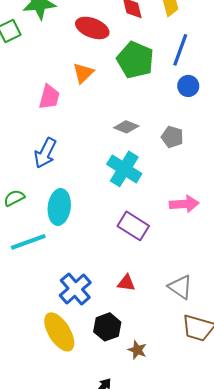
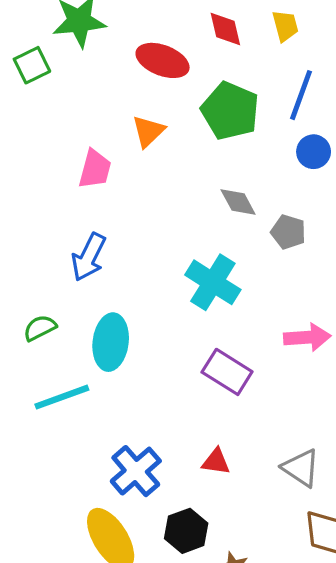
gray diamond: (126, 127) -> (238, 202), moved, turned 40

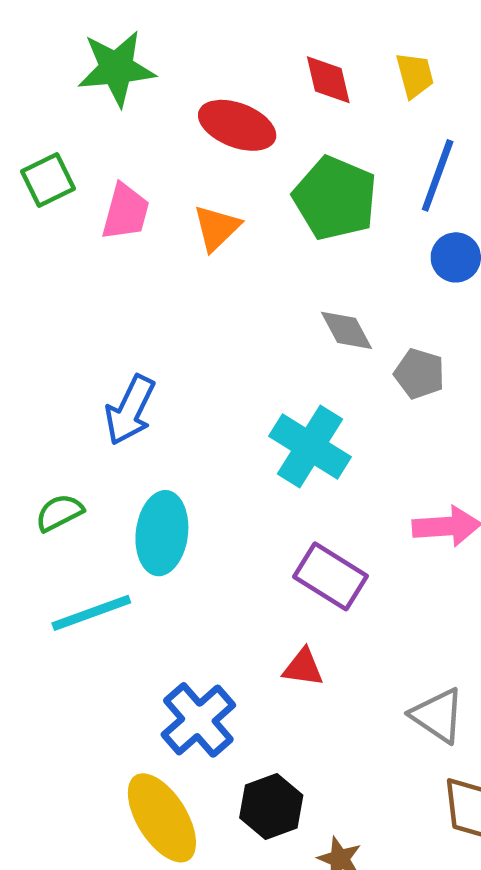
green square: (32, 65) -> (48, 180), moved
pink trapezoid: (95, 169) -> (125, 212), moved
red triangle: (216, 462) -> (303, 668), moved

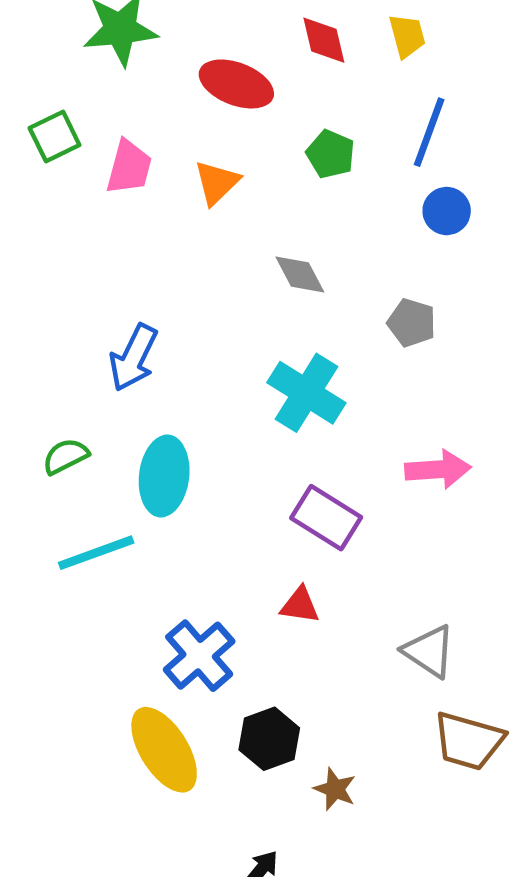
green pentagon: (335, 198) -> (331, 154), size x0.6
gray diamond: (346, 330) -> (300, 275), moved

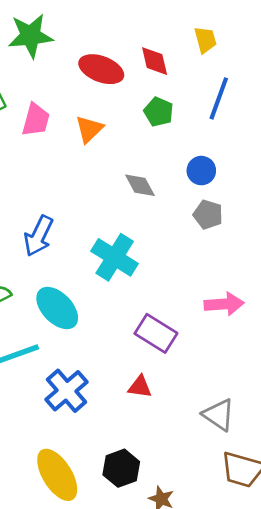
red diamond: (324, 40) -> (155, 61), moved
blue circle: (447, 211) -> (201, 171), moved
cyan cross: (306, 393) -> (115, 257), moved
cyan ellipse: (164, 476) -> (57, 308), turned -51
blue cross: (199, 656) -> (67, 391), moved

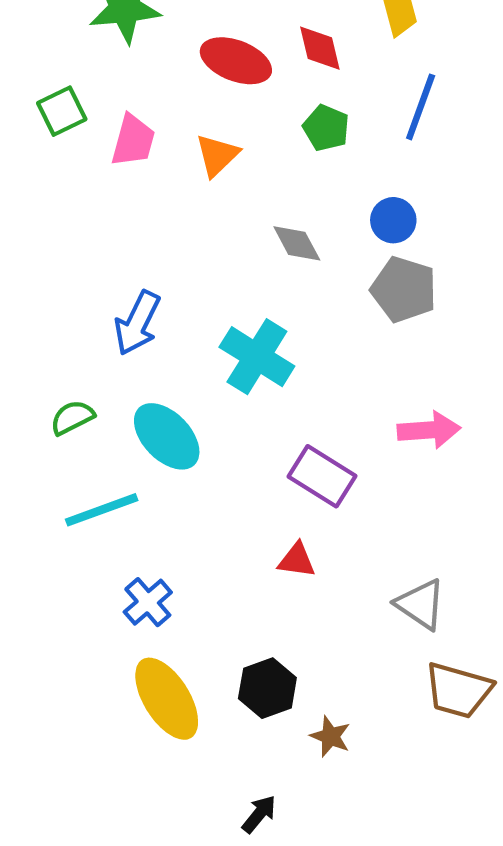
gray pentagon: (208, 215) -> (404, 289), size x1.4
blue cross: (67, 391) -> (148, 602), moved, size x0.7

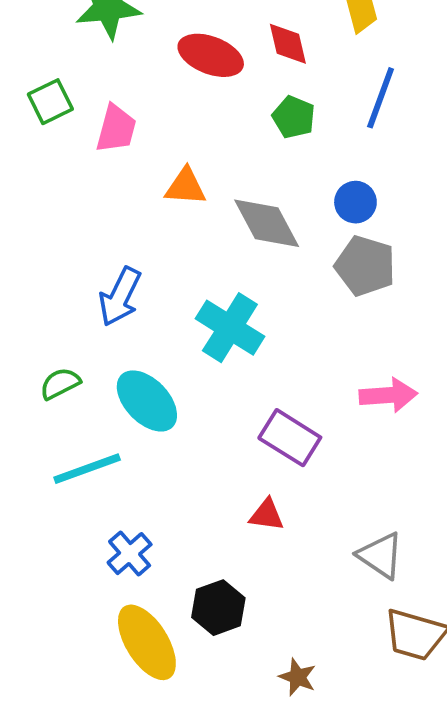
orange triangle: (217, 155) -> (186, 187), moved, turned 48
gray diamond: (297, 243) -> (267, 223), size x1.5
black hexagon: (267, 688) -> (218, 608), moved

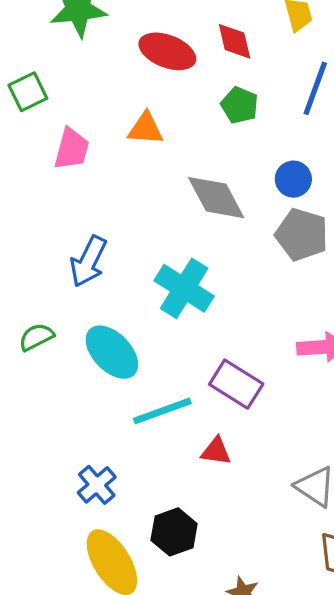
pink trapezoid: (116, 129) -> (72, 149), moved
orange triangle: (186, 187) -> (145, 129), moved
cyan line: (87, 469) -> (162, 411), moved

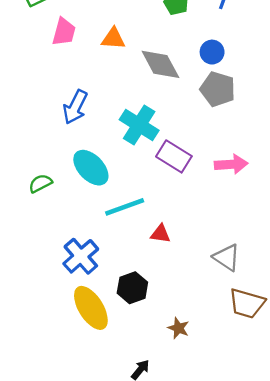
orange triangle: (145, 129) -> (113, 39), moved
green semicircle: (36, 337) -> (40, 183), moved
purple rectangle: (236, 384) -> (174, 156), moved
blue cross: (97, 485) -> (81, 256), size x1.4

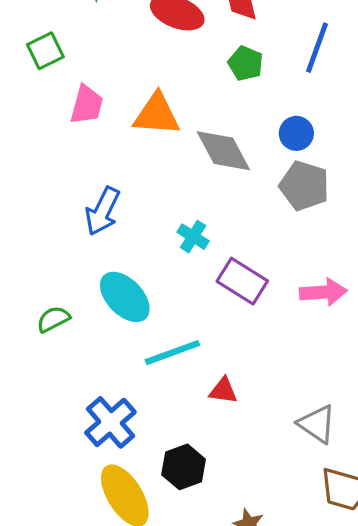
orange triangle: (113, 39) -> (157, 114), size x1.4
cyan cross: (139, 125) -> (193, 237), size x0.6

